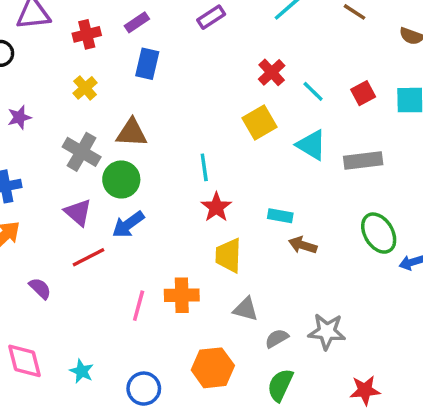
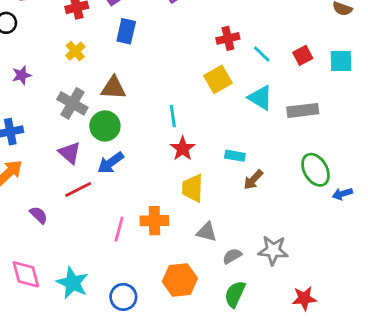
red cross: (272, 72) -> (228, 38), turned 30
brown arrow: (303, 245) -> (253, 180), turned -65
cyan star: (82, 371) -> (72, 283), size x1.6

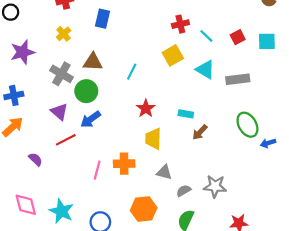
purple star: (22, 75) -> (22, 52), size x1.6
cyan line: (173, 116) -> (132, 72), moved, turned 35

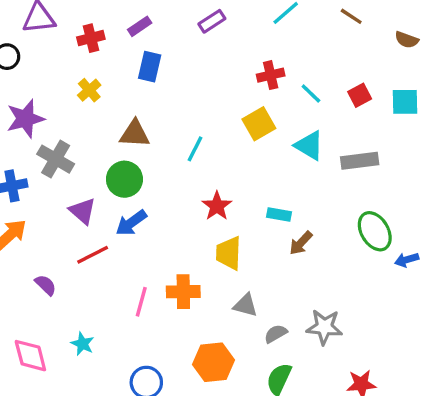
gray cross: (61, 74) -> (56, 159), moved
cyan star: (61, 211) -> (83, 344), moved, size x0.6

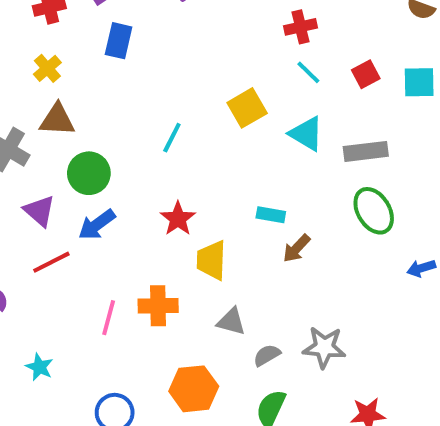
red cross: (271, 75) -> (300, 27), moved
brown triangle: (135, 134) -> (57, 120), moved
red star: (217, 206) -> (178, 219), moved
green ellipse: (375, 231) -> (374, 211), moved

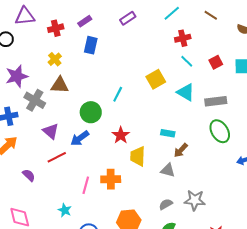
green circle: (89, 173) -> (91, 112), moved
gray triangle: (231, 322) -> (168, 170), moved
cyan star: (39, 367) -> (65, 210), moved

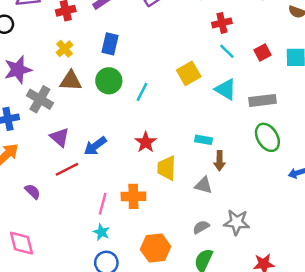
blue rectangle: (91, 45) -> (110, 44), moved
green circle: (91, 112) -> (109, 81), moved
brown arrow: (181, 150) -> (219, 161), turned -42
cyan star: (65, 210) -> (101, 232), moved

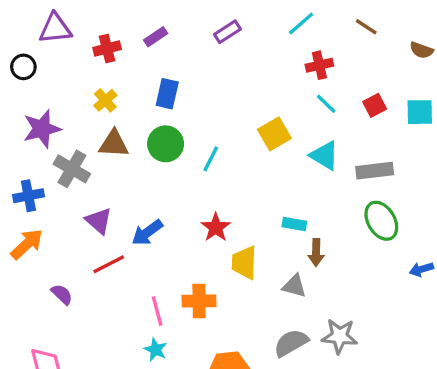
pink line: (103, 204) -> (157, 311), turned -30
gray semicircle: (201, 227) -> (291, 343), size x1.5

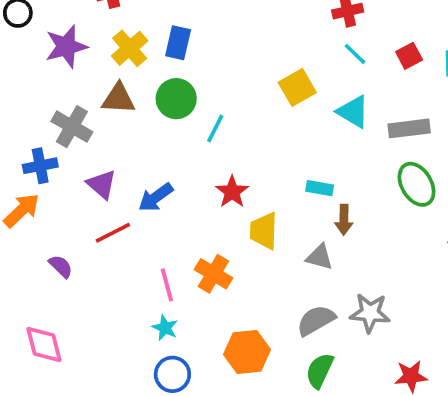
yellow cross: (105, 100) -> (130, 48), moved, size x1.4
purple star: (42, 129) -> (66, 46), moved
cyan line: (211, 159) -> (215, 128), moved
blue cross: (28, 196) -> (40, 166), moved
orange cross: (199, 301) -> (213, 274), turned 32

